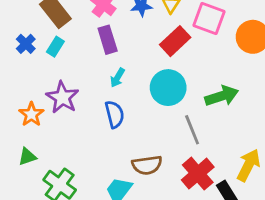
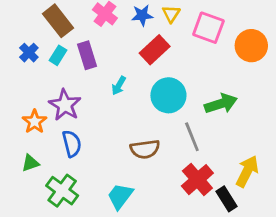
purple rectangle: (108, 40) -> (87, 55), moved
red rectangle: (175, 41) -> (155, 50), moved
blue semicircle: (115, 114) -> (72, 144), moved
brown semicircle: (147, 165) -> (145, 149), moved

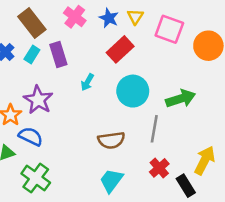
blue star: (142, 15) -> (109, 18), turned 30
gray line: (192, 137) -> (154, 129), turned 32
blue semicircle: (72, 144) -> (31, 136), moved, turned -50
red cross: (197, 180) -> (159, 168), size x0.7
cyan trapezoid: (120, 196) -> (111, 181), moved

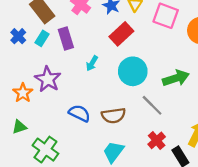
gray line: (154, 129) -> (152, 105), turned -55
blue semicircle: (31, 136) -> (79, 113), moved

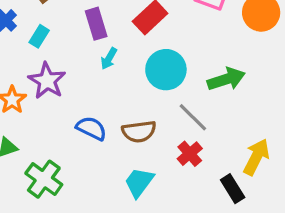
cyan rectangle: (42, 38) -> (39, 36), moved
purple rectangle: (66, 38) -> (96, 24), moved
red cross: (157, 140) -> (190, 154), moved

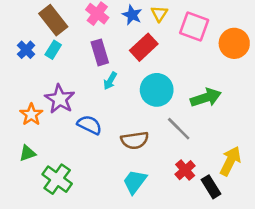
cyan rectangle: (39, 36) -> (53, 50), moved
blue semicircle: (91, 128) -> (89, 125), moved
red cross: (190, 154) -> (185, 170), moved

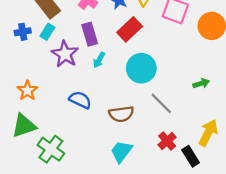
blue cross: (26, 50) -> (23, 32), turned 35
green arrow: (206, 98) -> (201, 83), moved, size x0.6
purple star: (60, 99) -> (65, 54), moved
green triangle: (27, 153) -> (24, 126), size x1.6

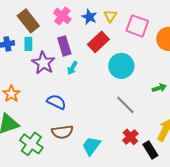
cyan rectangle: (47, 32) -> (28, 44), turned -32
cyan circle: (141, 68) -> (121, 66), moved
brown semicircle: (121, 114) -> (62, 132), moved

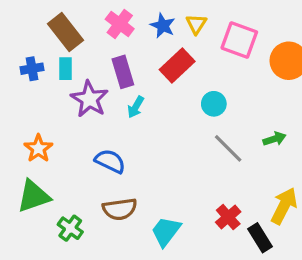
cyan circle: (121, 66) -> (214, 104), size x0.6
gray line: (125, 105) -> (228, 148), moved
green cross: (31, 144) -> (70, 228), size x0.7

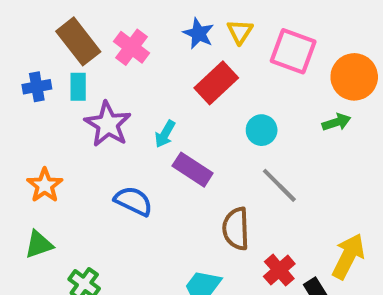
pink cross: (120, 24) -> (131, 47), moved
purple rectangle: (123, 72) -> (193, 170), moved, turned -40
green arrow: (274, 139) -> (336, 122), moved
green triangle: (34, 196) -> (39, 244), size x0.7
brown semicircle: (120, 209) -> (236, 229), moved, turned 96

